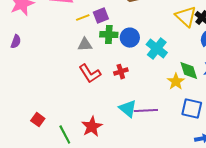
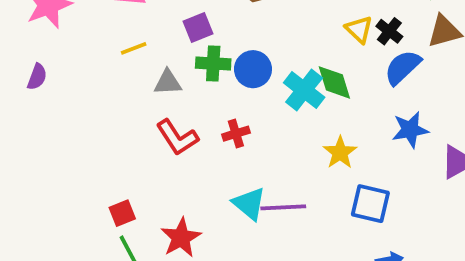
yellow triangle: (186, 17) -> (359, 29), size x0.7
yellow line: (83, 18) -> (134, 48), moved
green diamond: (189, 71) -> (334, 82), moved
red square: (38, 120) -> (122, 213), moved, turned 32

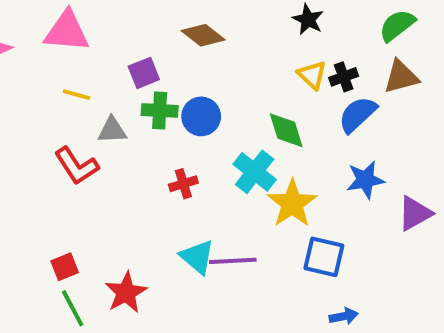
black cross: (389, 31) -> (344, 77), turned 32
yellow line: (134, 48) -> (77, 95), turned 36
cyan cross: (304, 90) -> (255, 172), moved
red L-shape: (177, 137) -> (77, 166), moved
yellow star: (340, 152) -> (292, 203), size x1.4

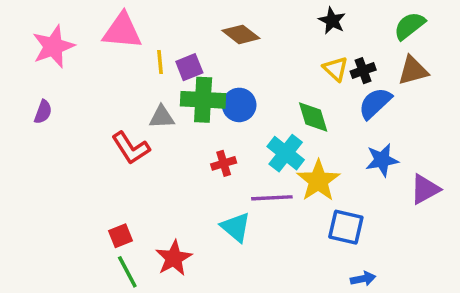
yellow line: (77, 95) -> (160, 62), moved, turned 70
green cross: (160, 110) -> (203, 100), size x1.4
purple line: (233, 261) -> (272, 198), moved

